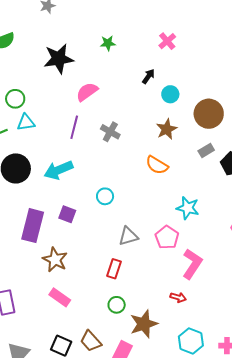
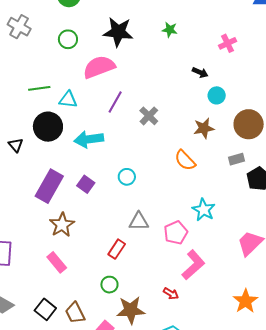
black arrow: (148, 76) -> (200, 72), turned 63
pink semicircle: (87, 92) -> (99, 67), moved, size x1.4
green circle: (15, 99) -> (68, 39), moved
cyan triangle: (26, 122) -> (68, 100), moved

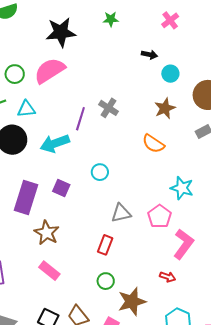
green circle: (68, 39) -> (15, 74), moved
purple line: (115, 102) -> (80, 119), moved

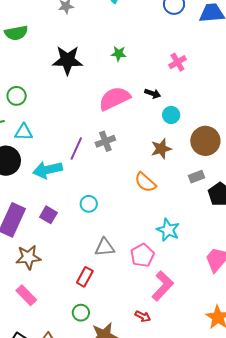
pink semicircle: (50, 71) -> (115, 98), moved
gray cross: (109, 108) -> (105, 141), turned 30
brown star: (47, 233) -> (28, 257), turned 30

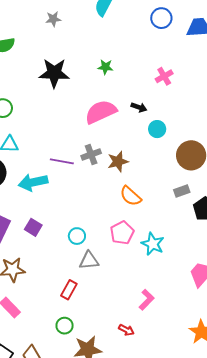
purple line: (76, 148) -> (62, 161), turned 75
brown star: (161, 149) -> (118, 162), moved
cyan circle: (89, 204) -> (77, 236), moved
pink pentagon: (142, 255) -> (122, 233), moved
pink L-shape: (163, 286) -> (147, 300), size x0.7

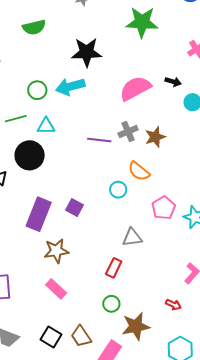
green star: (105, 67) -> (142, 22), moved, size x2.0
cyan arrow: (33, 182) -> (70, 87), moved
orange semicircle: (131, 196) -> (139, 171), moved
cyan circle: (77, 236) -> (118, 190), moved

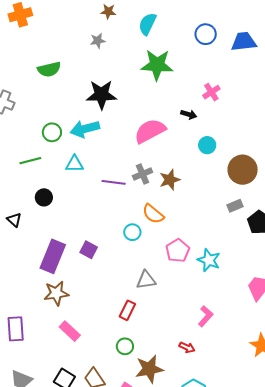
black arrow: (173, 82) -> (189, 114), moved
cyan triangle: (46, 126) -> (74, 164), moved
black circle: (30, 155) -> (44, 197), size x0.6
brown star: (56, 251) -> (56, 293), moved

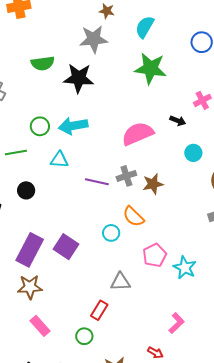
gray star: (98, 41) -> (94, 39), size x1.8
black star: (101, 95) -> (79, 78), moved
purple square: (89, 250) -> (66, 247), size x1.4
green circle: (125, 346) -> (84, 336), moved

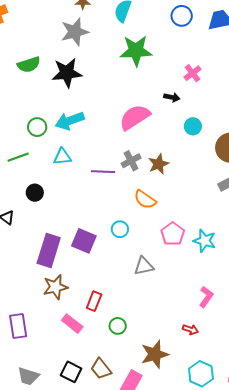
cyan circle: (111, 233) -> (120, 229), moved
red rectangle: (99, 310) -> (94, 301), moved

